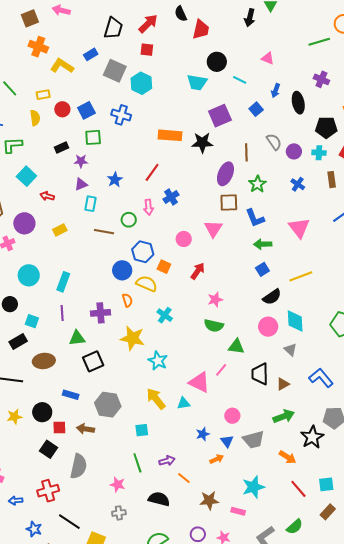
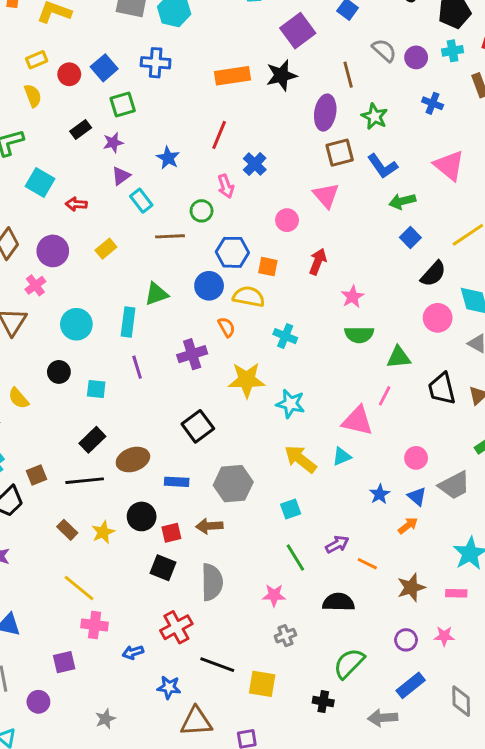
cyan rectangle: (90, 204) -> (141, 201), turned -35
green triangle: (77, 338) -> (156, 294), moved
black rectangle: (18, 342) -> (92, 440), moved
brown ellipse: (44, 361) -> (133, 459), moved

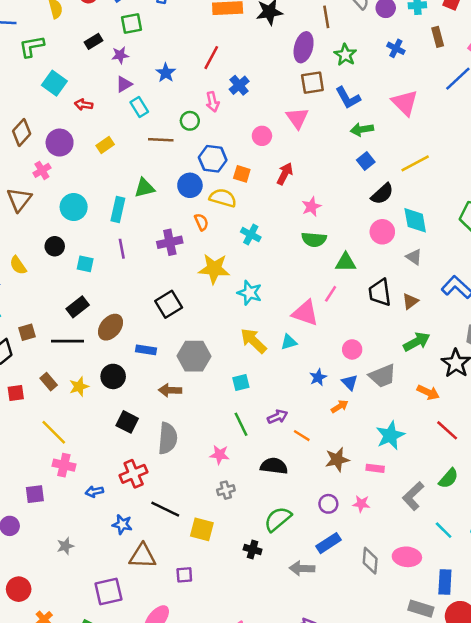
brown ellipse: (133, 459) -> (111, 327), turned -36
red square: (171, 533) -> (16, 393), moved

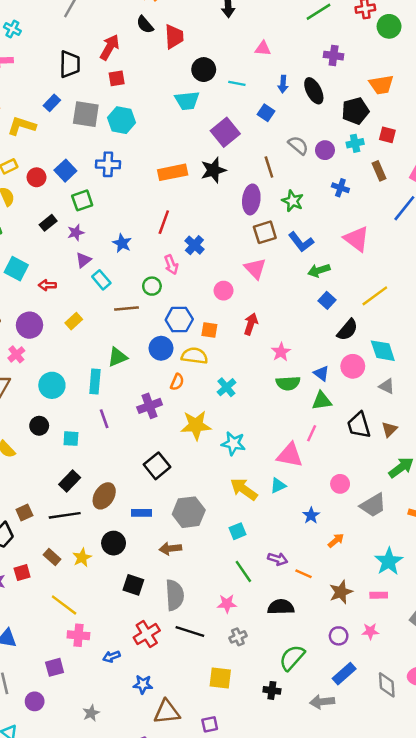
orange semicircle: (201, 222) -> (177, 382), turned 56
cyan cross: (251, 235) -> (226, 387), turned 30
blue triangle: (350, 382) -> (321, 373), moved
purple arrow: (278, 417) -> (278, 559), turned 48
black line: (165, 509) -> (190, 631), moved

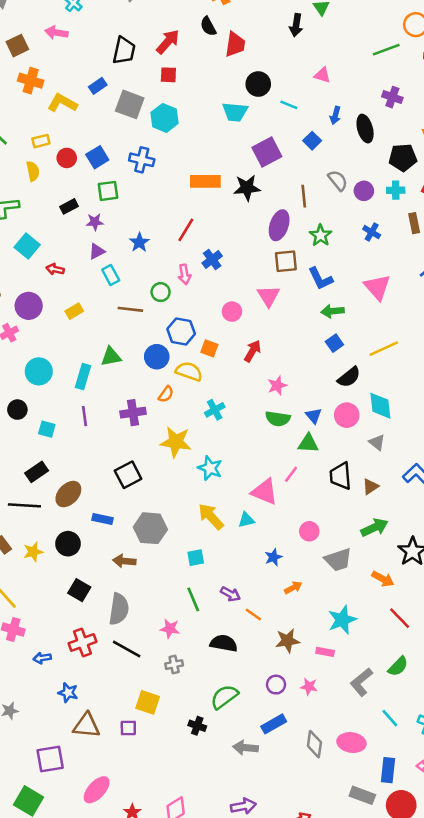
purple square: (210, 724) -> (128, 728), moved

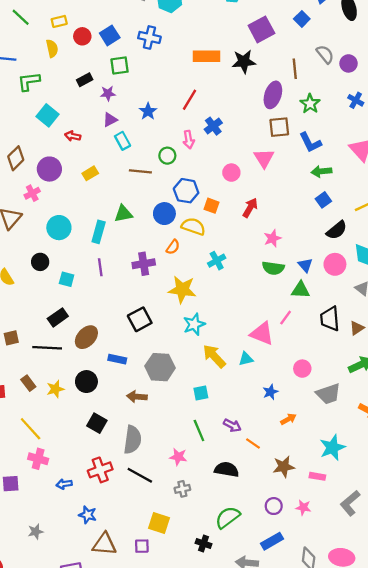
cyan star: (210, 468) -> (194, 324), moved, turned 30

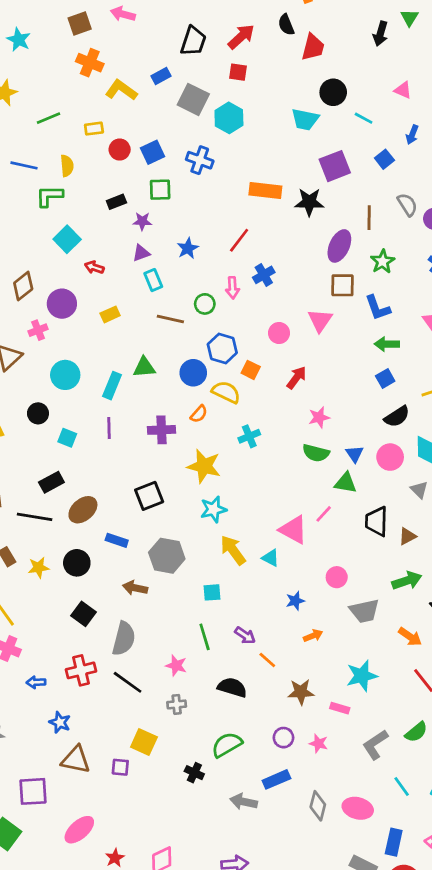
green line: (21, 17) -> (49, 118), turned -72
yellow semicircle: (52, 48) -> (67, 166), moved
cyan triangle: (246, 359) -> (271, 558), turned 35

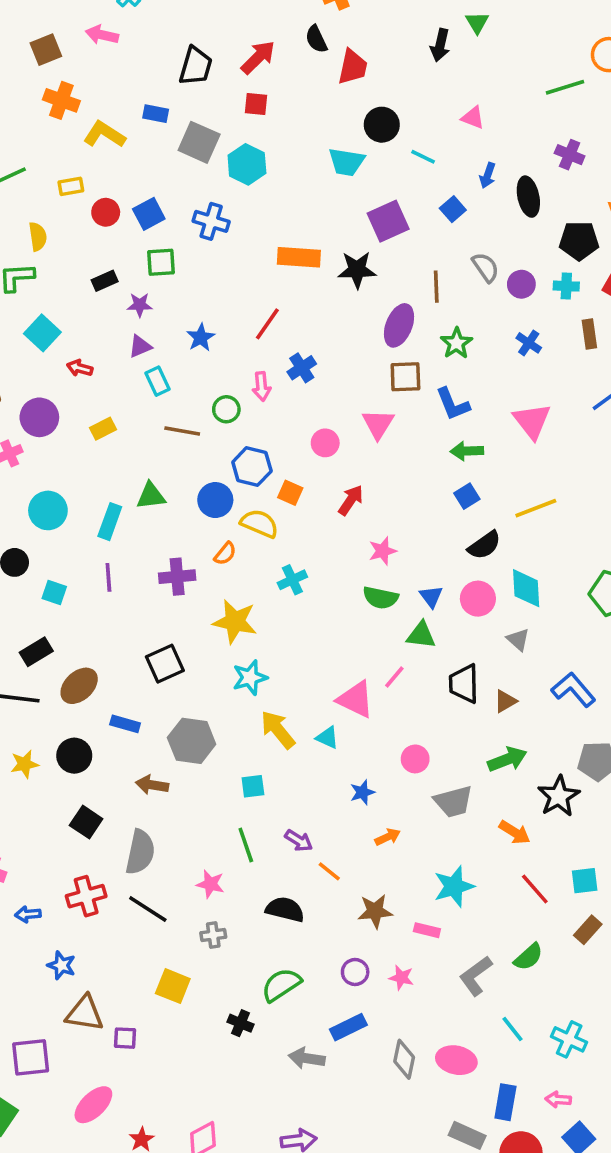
blue rectangle: (161, 76) -> (156, 114), turned 42
purple square: (120, 767) -> (125, 1038), moved

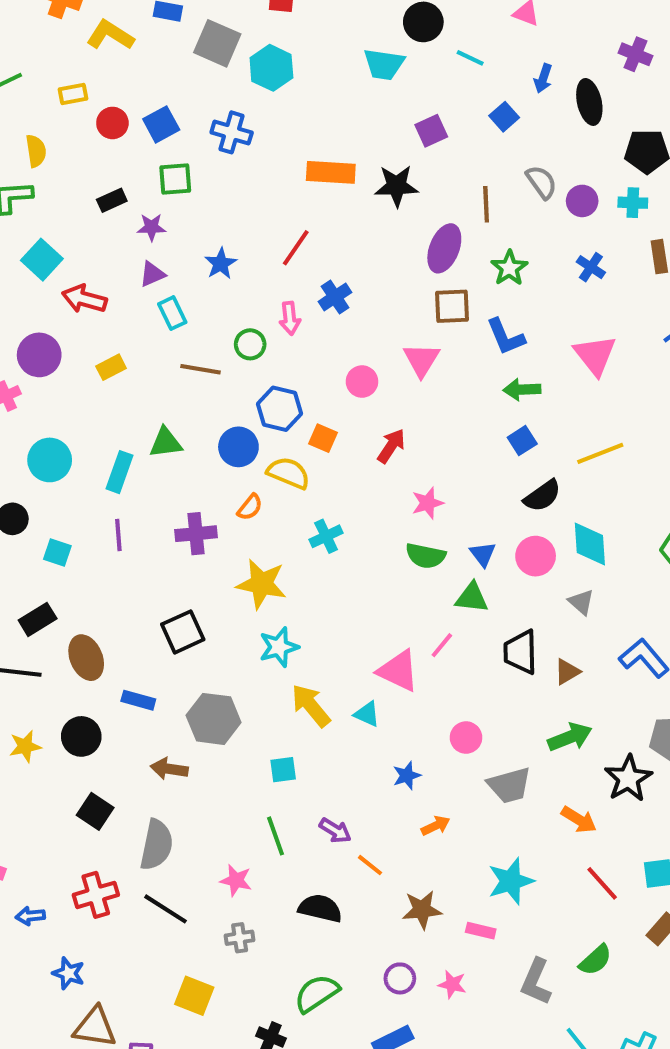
purple square: (388, 221) -> (431, 131), size x0.7
red arrow: (80, 368) -> (84, 299), size x1.5
brown ellipse: (79, 686) -> (86, 658), turned -69
gray L-shape: (476, 976) -> (536, 982), turned -30

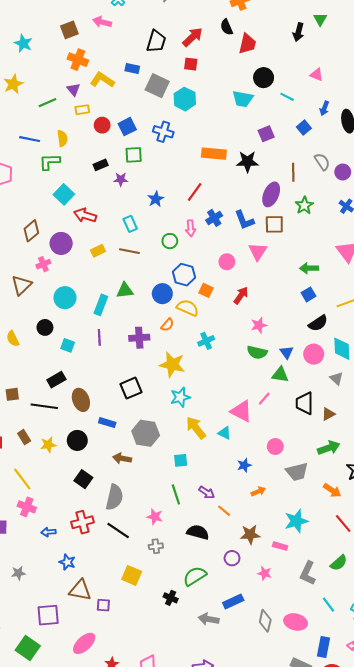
purple triangle: (152, 274) -> (74, 90), moved, turned -48
blue L-shape: (506, 337) -> (244, 220), moved
brown line: (200, 369) -> (129, 251), moved
purple circle: (400, 978) -> (232, 558), moved

